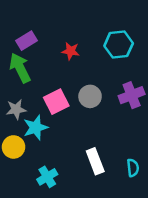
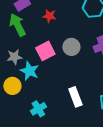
red star: (71, 51) -> (49, 16), moved
cyan star: (36, 128) -> (29, 71), turned -30

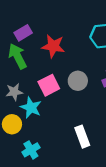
red star: (49, 16) -> (53, 46), size x1.5
cyan cross: (38, 109) -> (31, 150), moved

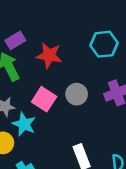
pink square: (49, 85) -> (44, 99), turned -30

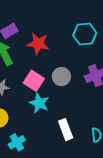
cyan star: (24, 124) -> (39, 103), moved

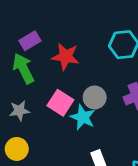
cyan star: (39, 103) -> (83, 117), moved

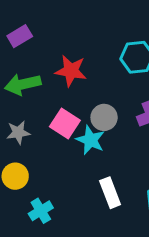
purple rectangle: (30, 41) -> (20, 36), moved
green arrow: (23, 68) -> (23, 84), turned -76

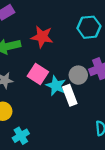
gray circle: (104, 117) -> (78, 75), moved
white rectangle: (110, 193) -> (70, 95), moved

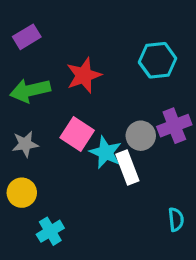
red star: (42, 37) -> (84, 75), turned -30

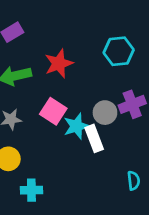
cyan star: (106, 152) -> (76, 126), turned 30
cyan cross: (50, 231) -> (31, 190), turned 30

